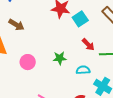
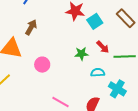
brown arrow: (16, 25) -> (31, 27), turned -91
green star: (60, 58) -> (81, 54), moved

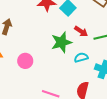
green star: (81, 54) -> (61, 42), size x1.5

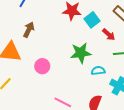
red arrow: (81, 31) -> (109, 35), moved

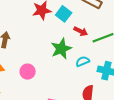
red arrow: (109, 35) -> (81, 31), moved

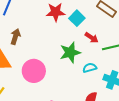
pink circle: (28, 72) -> (34, 71), size x1.5

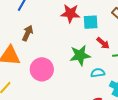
cyan square: (77, 18) -> (91, 22), turned 35

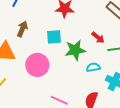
cyan square: (91, 22) -> (54, 37), moved

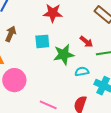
pink circle: (37, 65) -> (14, 80), moved

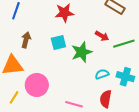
cyan semicircle: (82, 71) -> (102, 74), moved

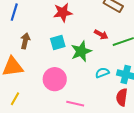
pink circle: (37, 85) -> (55, 79), moved
red semicircle: (106, 99) -> (122, 97), moved

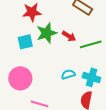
green star: (81, 51) -> (47, 33), moved

